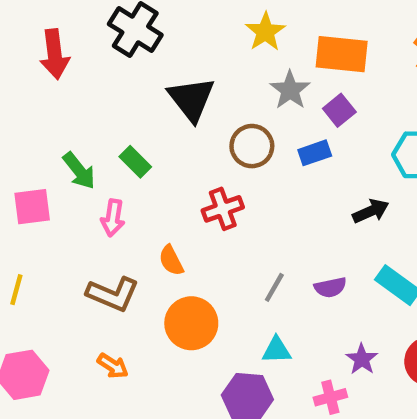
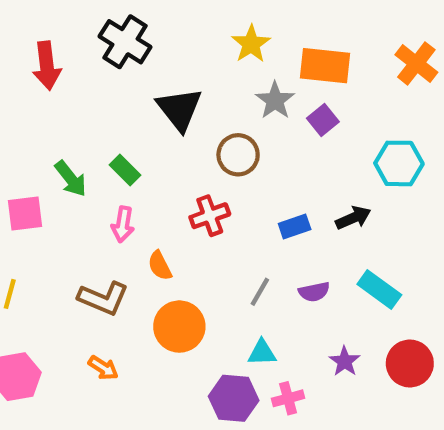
blue rectangle: (315, 153) -> (295, 227), moved
pink arrow: (113, 218) -> (123, 224), moved
pink cross: (330, 397) -> (288, 398), moved

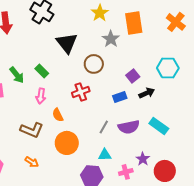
orange rectangle: (325, 66) -> (134, 23), turned 75
purple square: (323, 120) -> (133, 76), moved
purple semicircle: (314, 292) -> (129, 127), size x1.5
red circle: (410, 363) -> (165, 171), moved
pink cross: (288, 398) -> (126, 172), moved

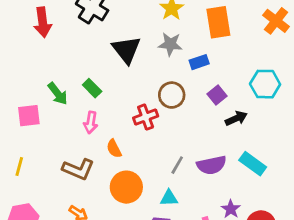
gray star: (111, 39) -> (170, 44), moved, turned -30
brown circle: (94, 64) -> (172, 95), moved
blue rectangle: (120, 97) -> (199, 62), moved
cyan triangle: (105, 155) -> (169, 198), moved

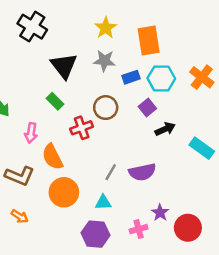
orange cross: (276, 21) -> (202, 77), moved
cyan hexagon: (265, 84) -> (161, 78), moved
green rectangle: (92, 88) -> (55, 101), moved
orange semicircle: (114, 149) -> (53, 157), size x1.5
cyan rectangle: (253, 164) -> (202, 148), moved

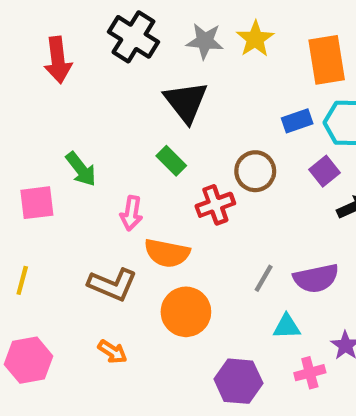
gray star: (104, 61) -> (205, 41), moved
orange semicircle: (53, 157) -> (167, 253), turned -52
cyan triangle: (103, 202) -> (287, 327), moved

